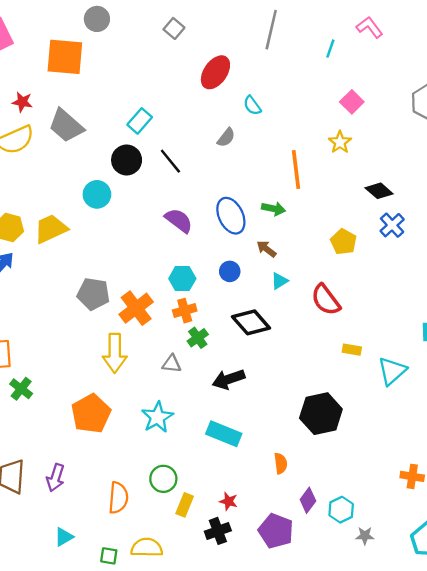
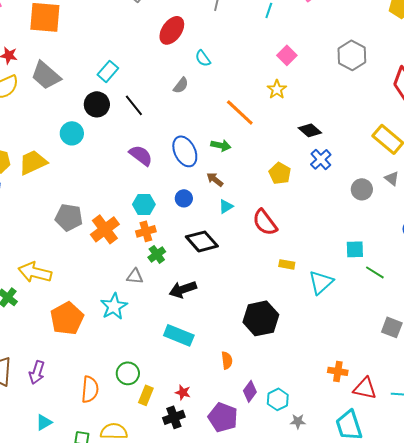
orange line: (296, 169) -> (240, 112), turned -40
yellow arrow: (115, 353) -> (35, 272), moved, turned 104
cyan star: (157, 417) -> (114, 306), moved

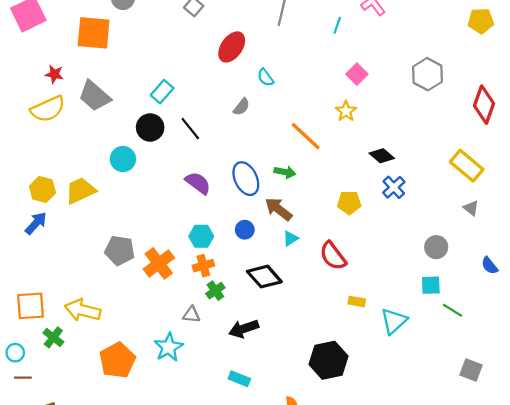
yellow pentagon: (280, 173) -> (349, 203), turned -30
brown arrow: (215, 179) -> (278, 209), size x1.5
gray circle: (362, 189) -> (436, 247), moved
cyan rectangle: (179, 335) -> (239, 379), size x0.7

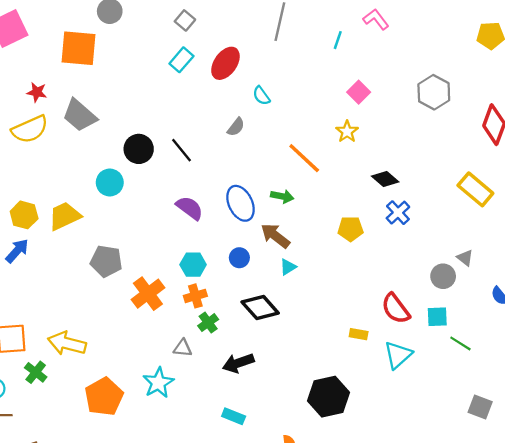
cyan rectangle: (162, 92) -> (181, 60), moved
gray triangle: (471, 208) -> (465, 258), moved
gray pentagon: (120, 250) -> (106, 261), moved
red semicircle: (333, 256) -> (396, 309), moved

